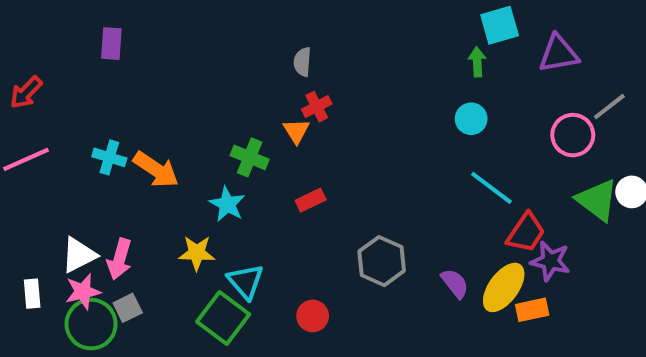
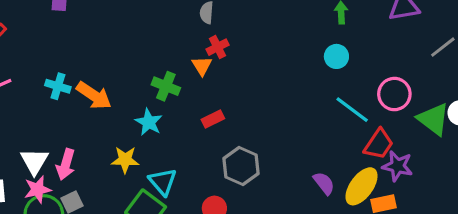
pink circle: (573, 135) -> (394, 94), moved
white triangle: (79, 255) -> (34, 161), turned -32
gray hexagon: (382, 261) -> (241, 166), moved

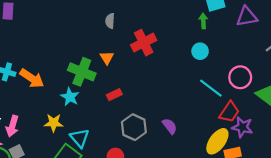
red cross: (218, 47) -> (144, 43), moved, size x1.6
green cross: (166, 86) -> (82, 72), size x1.4
purple semicircle: (324, 183) -> (170, 126), moved

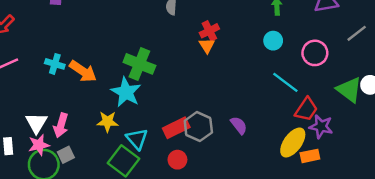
red cross: (144, 43) -> (209, 31), size x0.7
orange triangle: (107, 58) -> (207, 46), moved
pink circle: (240, 77) -> (315, 53), moved
red rectangle: (114, 95) -> (176, 128), moved, size x1.5
cyan star: (70, 97) -> (126, 92), size x1.4

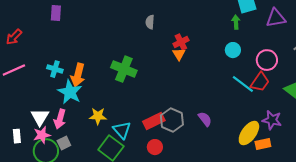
orange arrow: (83, 71) -> (78, 75), turned 70
cyan star: (126, 92) -> (70, 92), moved
red trapezoid: (306, 109) -> (260, 82), moved

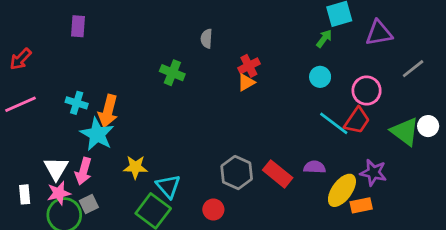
green arrow: (236, 22) -> (324, 39), turned 40
orange triangle: (179, 54) -> (246, 82), turned 32
green cross: (124, 69) -> (172, 73), moved, size x0.7
purple semicircle: (205, 119) -> (315, 167), moved, turned -49
red rectangle: (154, 121) -> (278, 174), moved, turned 65

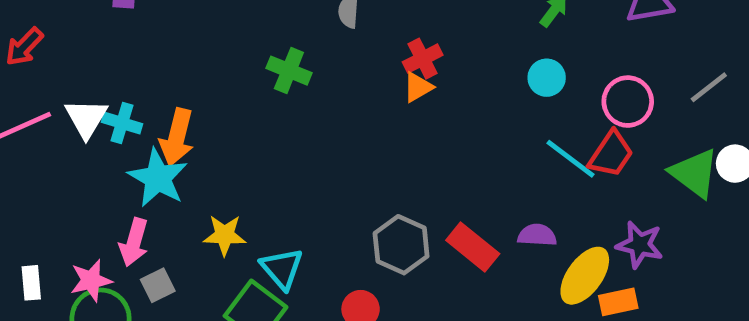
gray line: (413, 69) -> (709, 87), moved
white triangle: (56, 168) -> (86, 118), moved
gray square: (89, 204) -> (158, 285), moved

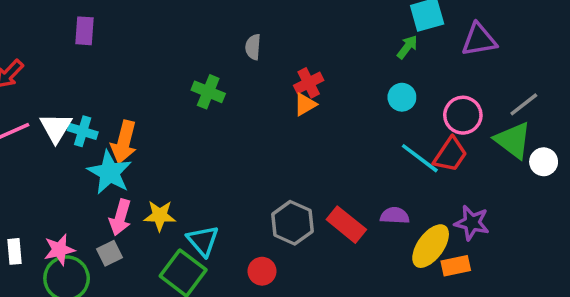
green triangle: (695, 173) -> (513, 140), moved
pink arrow: (134, 242) -> (120, 217), moved

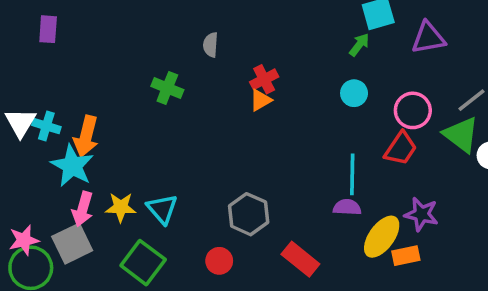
cyan line: (420, 158) -> (352, 174), moved, turned 54
red rectangle: (346, 225) -> (300, 259), moved
cyan triangle: (203, 241) -> (162, 209), moved
gray square: (110, 253) -> (72, 244), size x1.6

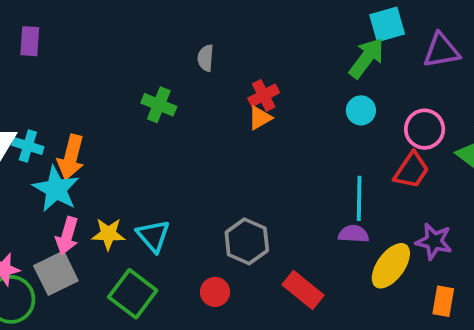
green arrow: (359, 45) -> (367, 58), size x1.6
orange rectangle: (406, 256) -> (443, 301), moved, turned -68

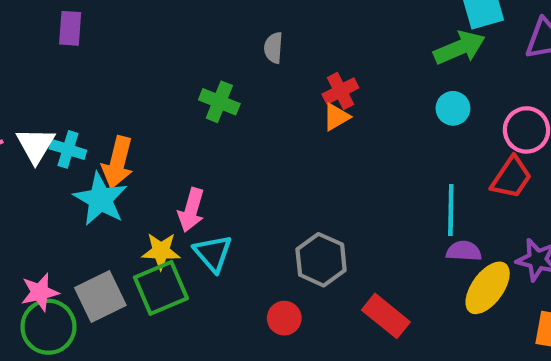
green arrow: (367, 58) -> (459, 48), turned 30
purple semicircle: (353, 234) -> (464, 251), moved
pink arrow: (67, 236) -> (191, 210), moved
green square: (133, 294) -> (161, 288), moved, turned 30

